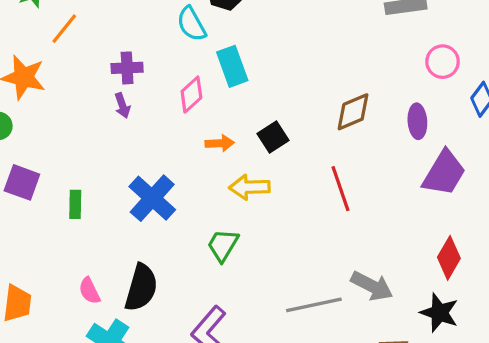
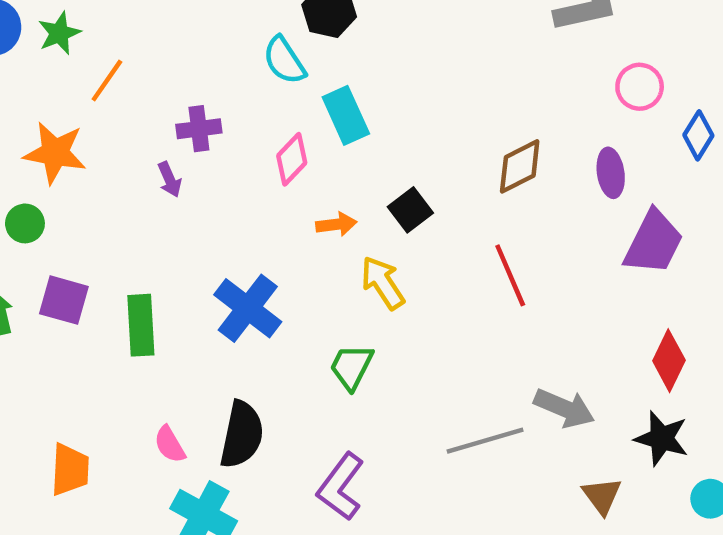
purple arrow: (122, 106) -> (170, 179), moved
yellow arrow: (249, 187) -> (383, 283), turned 63
green rectangle: (75, 204) -> (141, 325), size x1.5

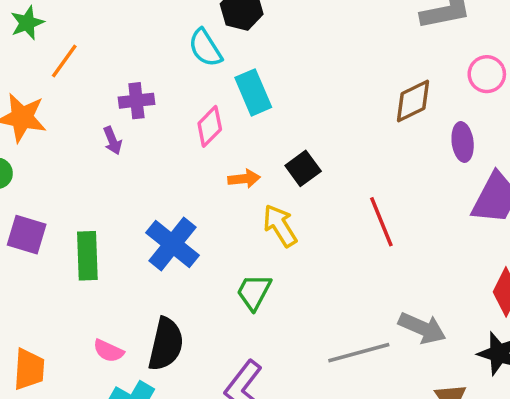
brown diamond: (520, 166) -> (413, 101), moved
pink semicircle: (170, 444) -> (108, 351), turned -36

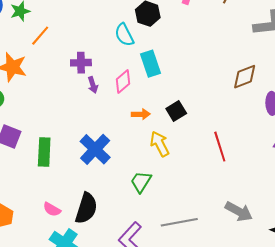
purple arrow: (112, 141) -> (93, 85), moved
gray line: (359, 353) -> (179, 222), moved

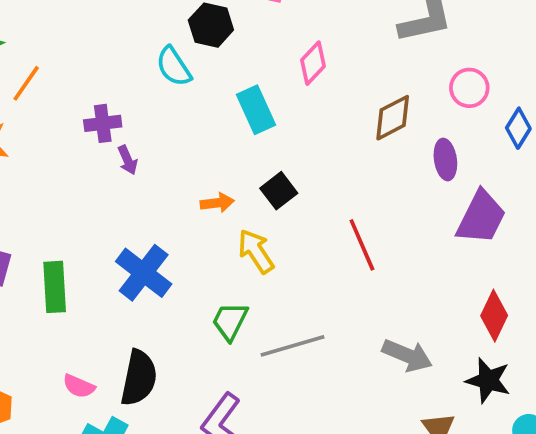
cyan rectangle: (151, 64) -> (256, 110), moved
pink diamond: (123, 82) -> (313, 63), moved
gray line: (179, 222) -> (293, 346), moved

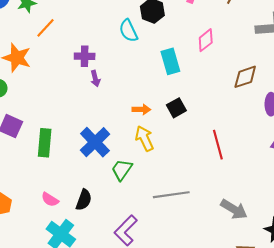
yellow arrow: (256, 251) -> (144, 138), moved
green trapezoid: (230, 321) -> (122, 170), moved
black semicircle: (139, 378) -> (84, 200), size x0.7

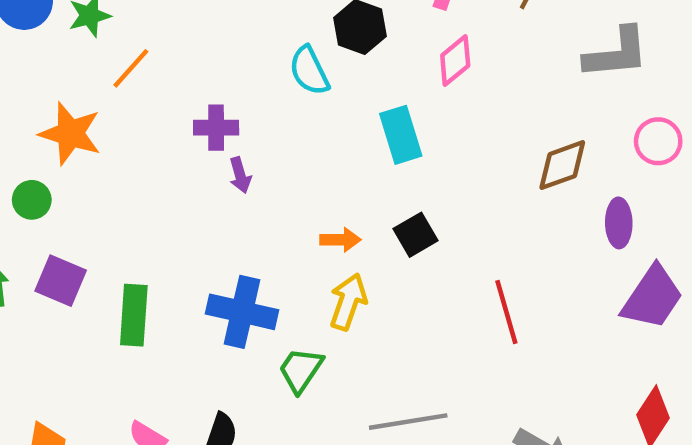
pink diamond: (206, 40) -> (455, 60), moved
yellow arrow: (144, 138) -> (348, 302), turned 45
blue cross: (95, 142) -> (242, 312), turned -32

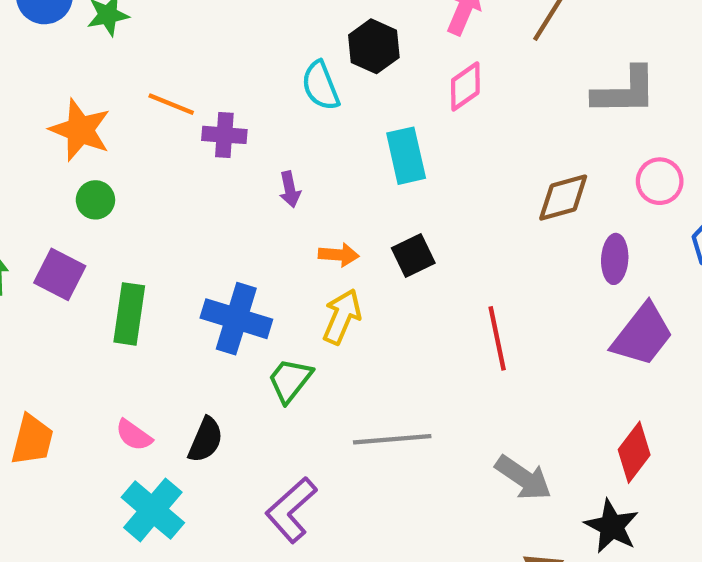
orange line: (131, 68) -> (171, 104), moved, turned 66
purple arrow: (240, 175) -> (290, 189), moved
green circle: (32, 200) -> (95, 200), moved

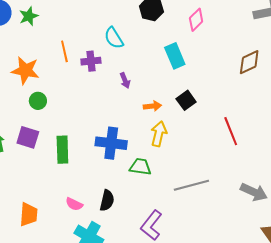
cyan semicircle: (321, 86) -> (114, 38), moved
orange line: (171, 104) -> (64, 51), turned 65
green trapezoid: (290, 380) -> (140, 167), turned 70

